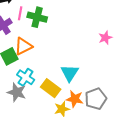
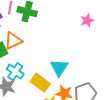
pink star: (105, 38) -> (87, 20), moved

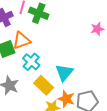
cyan cross: (15, 72) -> (31, 62), moved

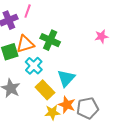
green cross: (39, 13) -> (50, 40), moved

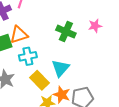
green cross: (50, 40) -> (66, 32), moved
cyan cross: (34, 66) -> (28, 56), turned 36

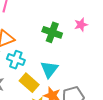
cyan cross: (28, 56) -> (16, 60), turned 36

